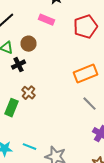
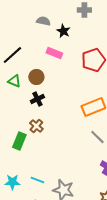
black cross: (18, 65) -> (37, 99), moved

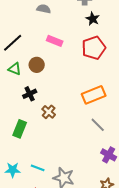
black star: (63, 31) -> (93, 19), moved
black cross: (37, 99) -> (30, 94), moved
brown cross: (36, 126) -> (49, 112), moved

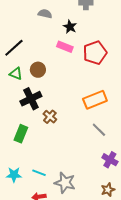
black star: (93, 19) -> (70, 27), moved
pink rectangle: (55, 41) -> (65, 47), moved
black cross: (30, 94) -> (31, 99), size x1.5

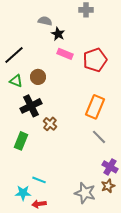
black star: (70, 27) -> (58, 34), moved
orange rectangle: (95, 100) -> (95, 107), turned -45
cyan star: (14, 175) -> (23, 193), moved
gray star: (65, 183) -> (85, 193), moved
brown star: (108, 190) -> (108, 186), moved

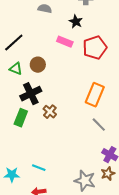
black star: (58, 34) -> (76, 22), moved
green rectangle: (21, 141) -> (21, 118), moved
cyan star: (23, 193) -> (12, 175), moved

